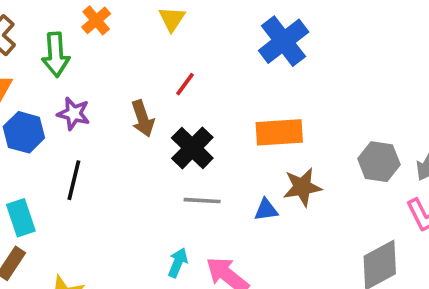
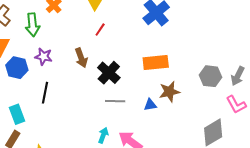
red line: (185, 84) -> (100, 30), moved

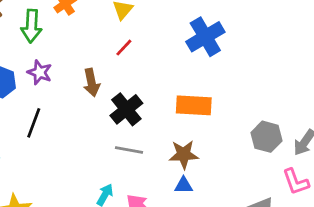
brown star: (169, 92) -> (184, 154), moved
blue triangle: (150, 105) -> (183, 185), moved

